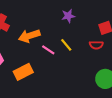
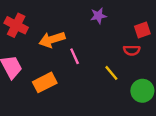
yellow line: (66, 45) -> (111, 73), moved
pink line: (48, 50) -> (75, 56), turned 32

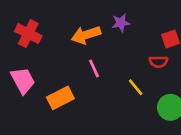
orange arrow: (52, 40) -> (86, 35), moved

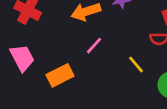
pink line: (94, 68) -> (94, 46), turned 66

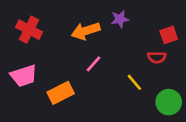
pink trapezoid: (22, 58) -> (24, 76), turned 100

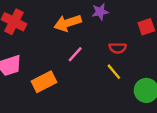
red semicircle: (157, 57) -> (118, 48), moved

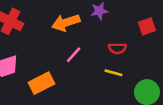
yellow line: (114, 72) -> (113, 73), turned -35

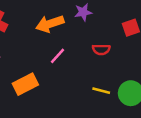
yellow line: (113, 73) -> (101, 91), moved

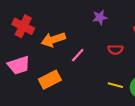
orange arrow: (50, 24) -> (53, 40), moved

